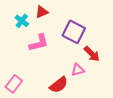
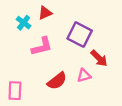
pink rectangle: (14, 84) -> (15, 91), turned -36
red semicircle: (59, 85) -> (57, 81), moved

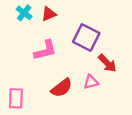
cyan cross: (24, 23) -> (24, 13), moved

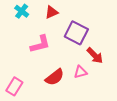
red triangle: (49, 14) -> (52, 12), moved
pink rectangle: (16, 98) -> (14, 86), turned 30

